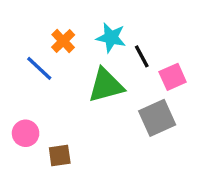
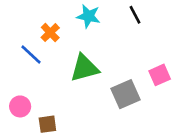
cyan star: (111, 38) -> (88, 16), moved
black line: (142, 56) -> (135, 15), moved
pink square: (173, 77) -> (160, 75), moved

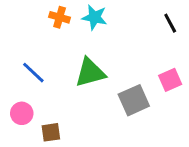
black line: (135, 15) -> (170, 23), moved
orange cross: (50, 33) -> (60, 17), moved, turned -30
blue line: (31, 54) -> (33, 73), moved

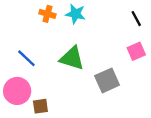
green triangle: (90, 73) -> (72, 58), turned 32
pink square: (170, 80) -> (136, 51), moved
pink circle: (22, 113) -> (17, 91), size x1.5

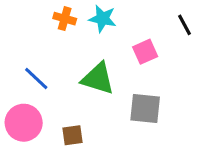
pink square: (136, 51) -> (145, 52), moved
gray square: (107, 80) -> (145, 108), turned 30
brown square: (40, 106) -> (73, 135), moved

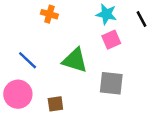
cyan star: (102, 19) -> (106, 14), moved

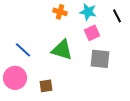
orange cross: (49, 14) -> (60, 12), moved
gray square: (111, 83) -> (100, 59), moved

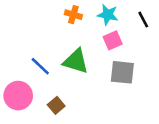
blue line: (23, 50) -> (40, 66), moved
brown square: (46, 86) -> (56, 105), turned -32

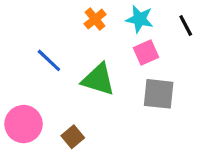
orange cross: (73, 15) -> (95, 19), turned 35
blue line: (40, 66) -> (49, 60), moved

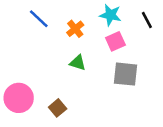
orange cross: (95, 19) -> (75, 29), moved
blue line: (49, 60) -> (39, 19), moved
green triangle: (98, 79) -> (78, 63), size x0.6

